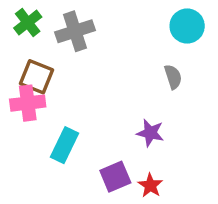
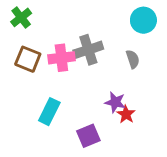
gray cross: (75, 31) -> (88, 50), moved
pink cross: (28, 103) -> (61, 58), moved
red star: (150, 185) -> (126, 114), moved

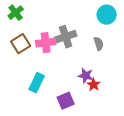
brown square: (28, 59) -> (21, 44), turned 36

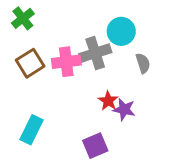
cyan circle: (107, 15) -> (121, 31), moved
cyan rectangle: (37, 83) -> (32, 130), moved
red star: (94, 85) -> (108, 101), moved

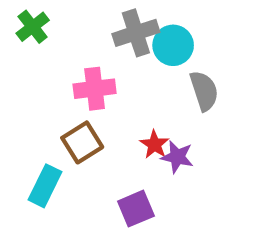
gray cross: (95, 53) -> (136, 33), moved
brown square: (30, 63) -> (82, 142), moved
gray semicircle: (143, 63) -> (204, 91), size x1.4

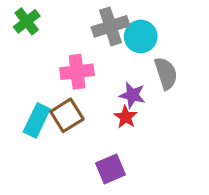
purple star: (177, 157) -> (132, 95), moved
cyan rectangle: (45, 186) -> (37, 120), moved

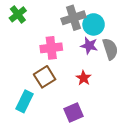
purple star: (132, 95) -> (89, 46), moved
cyan rectangle: (37, 120) -> (24, 101), moved

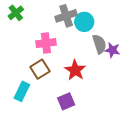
purple star: (89, 46) -> (112, 50), moved
red star: (84, 78) -> (75, 70), size x1.5

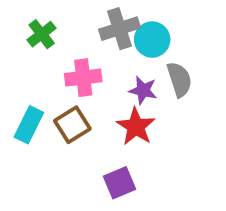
green cross: (16, 13) -> (42, 34), moved
purple star: (112, 50) -> (143, 90), moved
cyan rectangle: (22, 91) -> (29, 125), moved

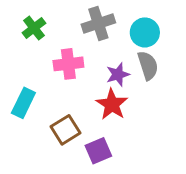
cyan circle: (152, 40) -> (145, 32), moved
purple star: (143, 90) -> (118, 74), turned -30
brown square: (72, 125) -> (65, 130), moved

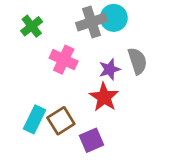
cyan circle: (145, 32) -> (114, 18), moved
pink cross: (68, 64) -> (64, 60), turned 32
cyan rectangle: (23, 103) -> (34, 119), moved

